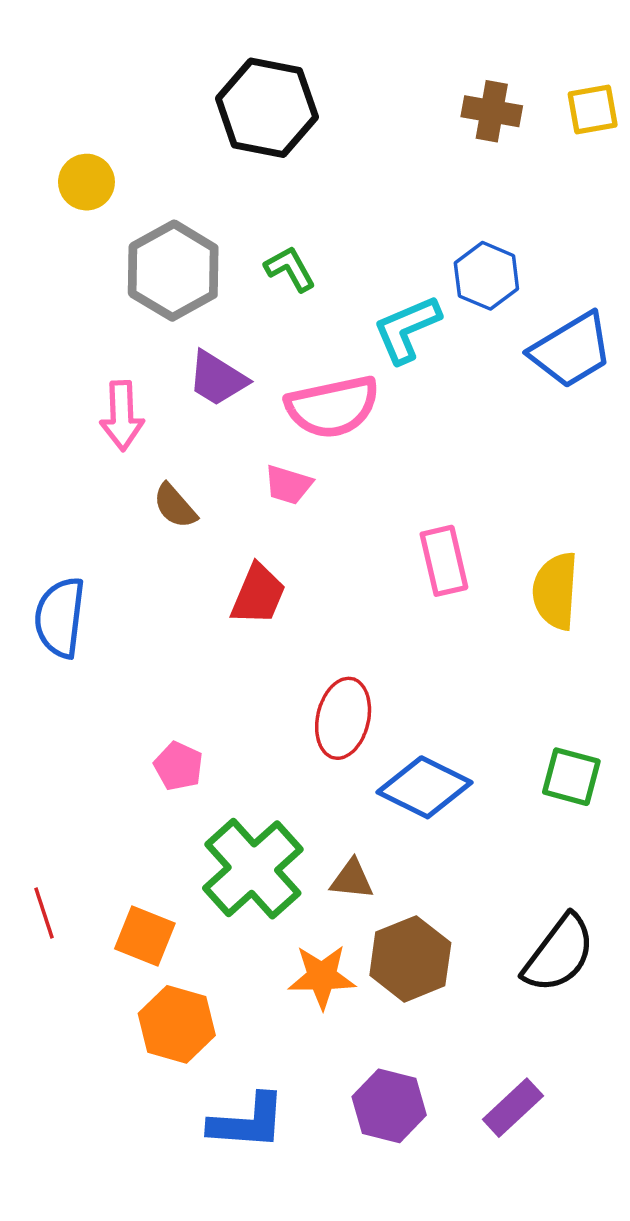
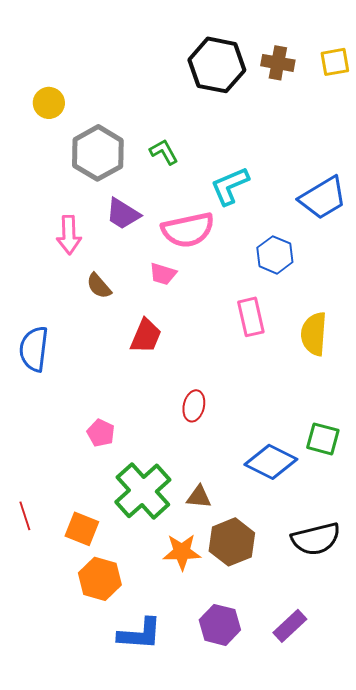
black hexagon: (267, 108) -> (217, 65), moved
blue hexagon: (486, 276) -> (275, 255), moved
red ellipse: (343, 718) -> (194, 406), size x0.7
blue diamond: (424, 787) -> (271, 462), moved
black semicircle: (559, 954) -> (316, 539), turned 39

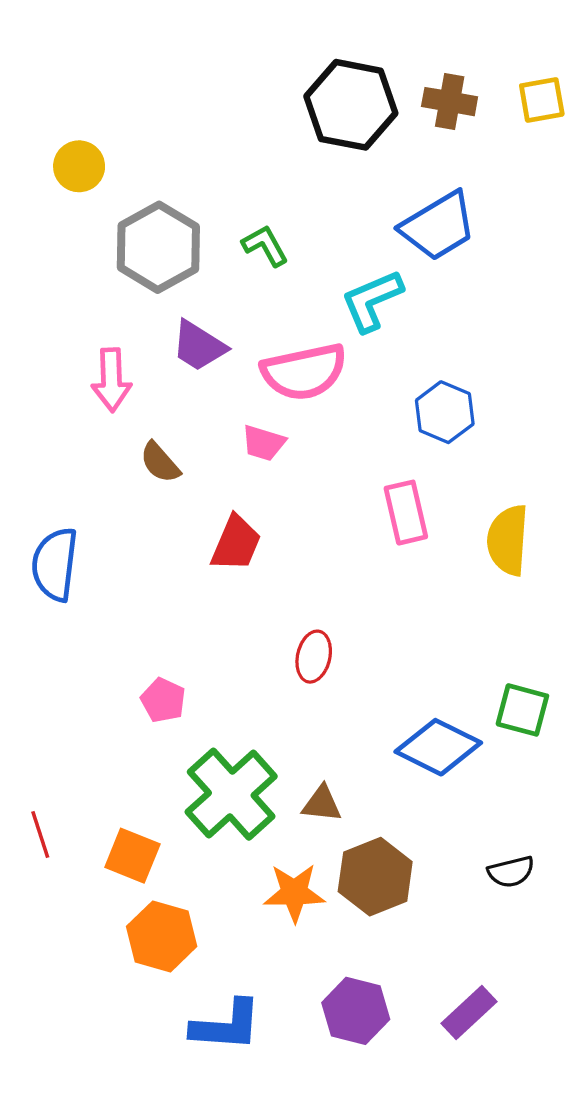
blue trapezoid: (323, 198) -> (438, 226), moved
black semicircle: (316, 539) -> (511, 872), size x0.6

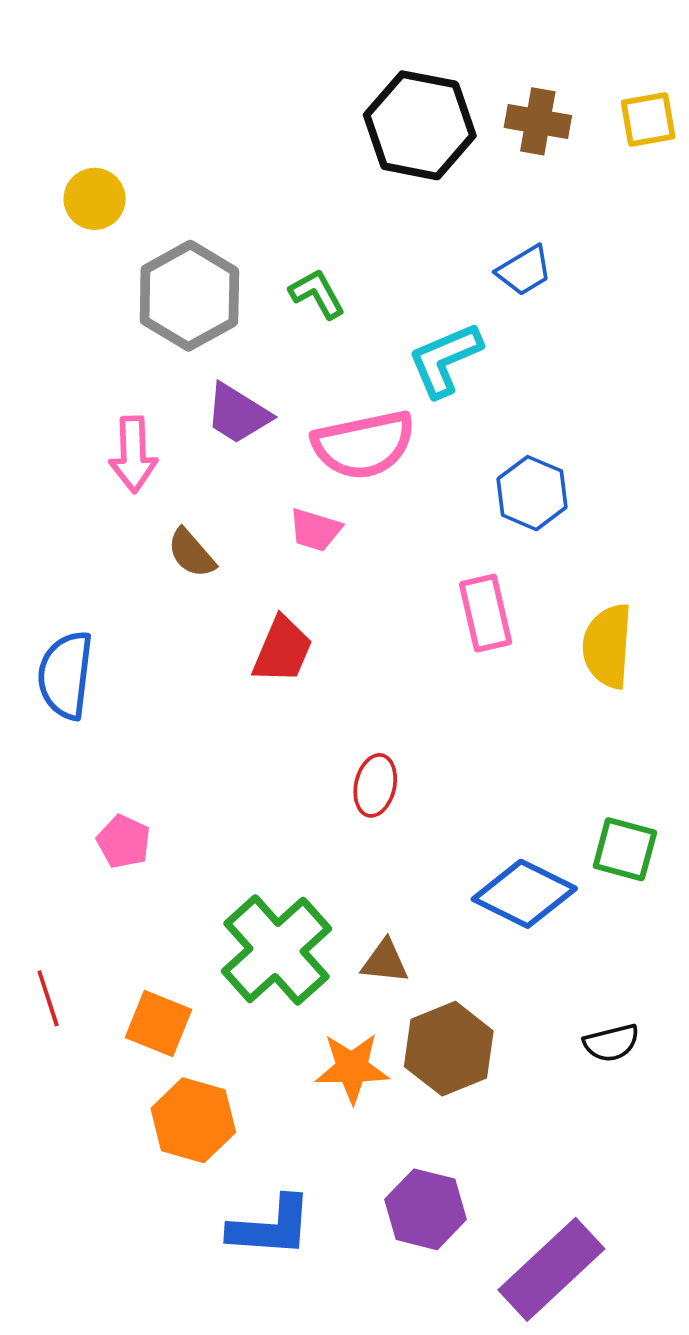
blue trapezoid: (438, 226) -> (524, 271), size x0.6
pink pentagon: (163, 700) -> (124, 842), moved
purple rectangle: (469, 1013) -> (551, 1269), moved, size x1.6

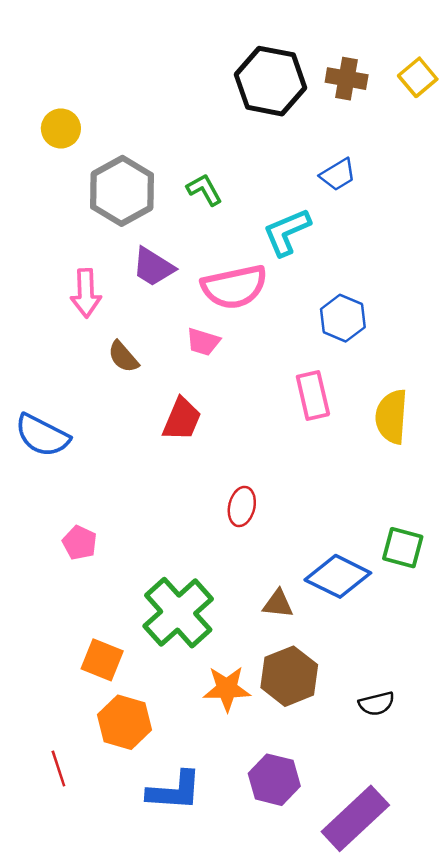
yellow square: (648, 120) -> (418, 77), turned -30
blue semicircle: (66, 675) -> (42, 435), turned -70
brown triangle: (385, 962) -> (278, 604), moved
red line: (48, 998) -> (58, 768), moved
black semicircle: (611, 1043) -> (377, 704), moved

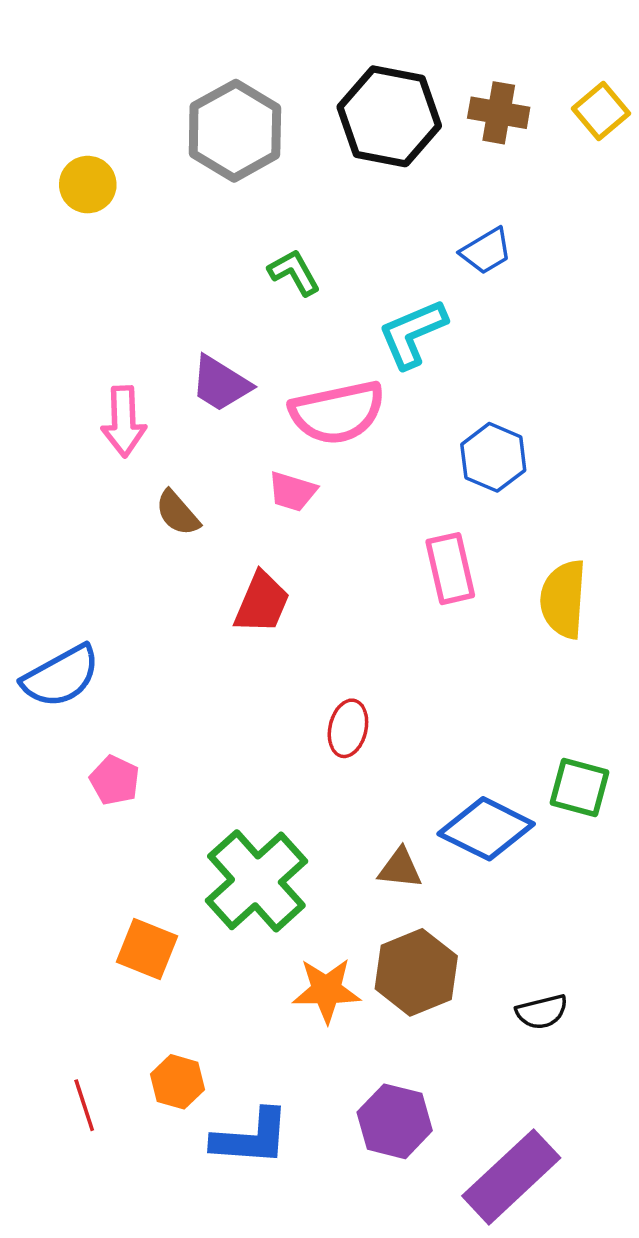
gray hexagon: (122, 191) -> (235, 131), moved
blue semicircle: (42, 435) -> (61, 676), moved, turned -56
orange hexagon: (125, 722) -> (177, 1082), moved, size x0.7

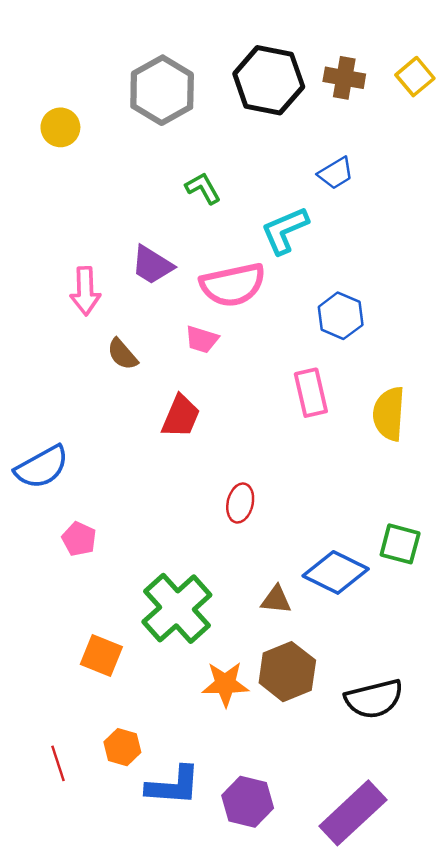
black semicircle: (542, 1012) -> (374, 699), size x1.6
purple hexagon: (395, 1121) -> (248, 802), moved

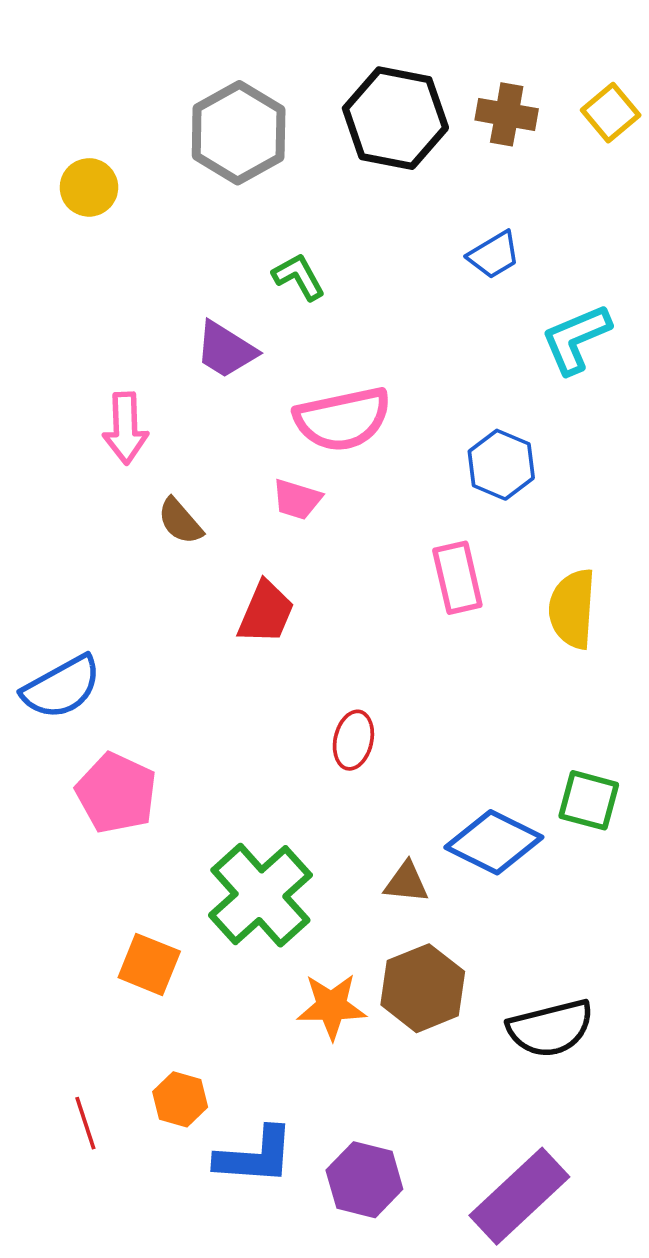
cyan L-shape: (285, 230) -> (576, 339), moved
purple trapezoid: (152, 265) -> (226, 350), moved
pink pentagon: (79, 539) -> (116, 793), size x1.6

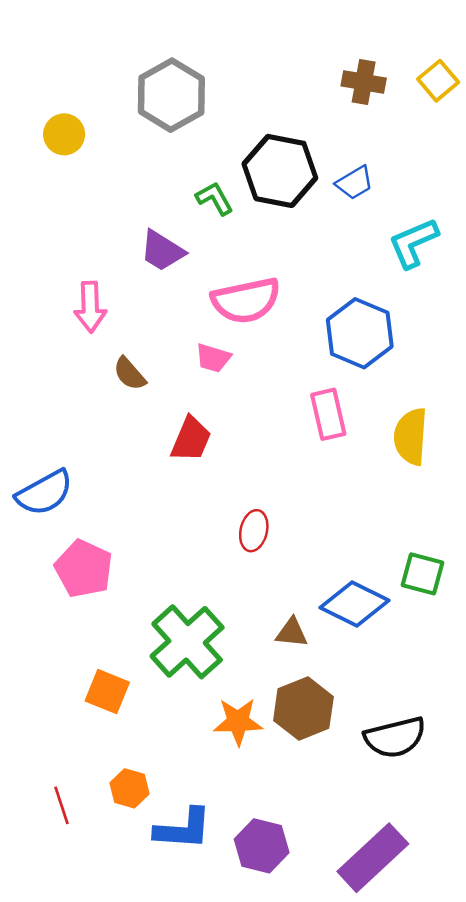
black hexagon: (395, 118) -> (280, 171), moved
blue hexagon: (501, 465) -> (360, 333), size x1.4

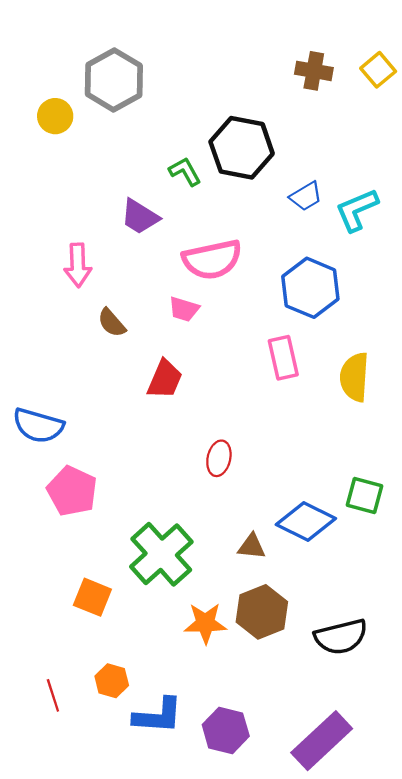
gray hexagon: (171, 95) -> (114, 80), moved
blue trapezoid: (354, 183) -> (306, 196), moved
blue semicircle: (44, 493) -> (38, 426), turned 45

